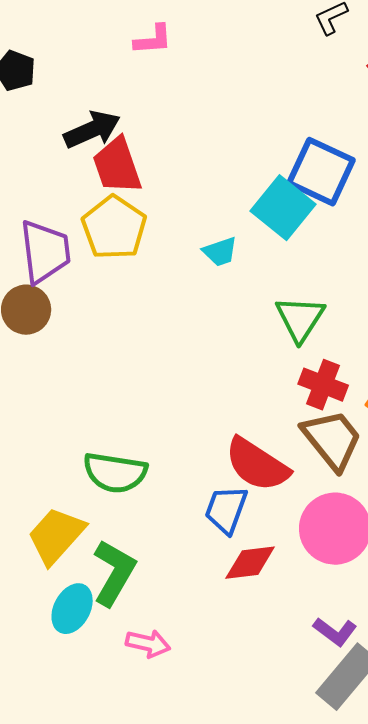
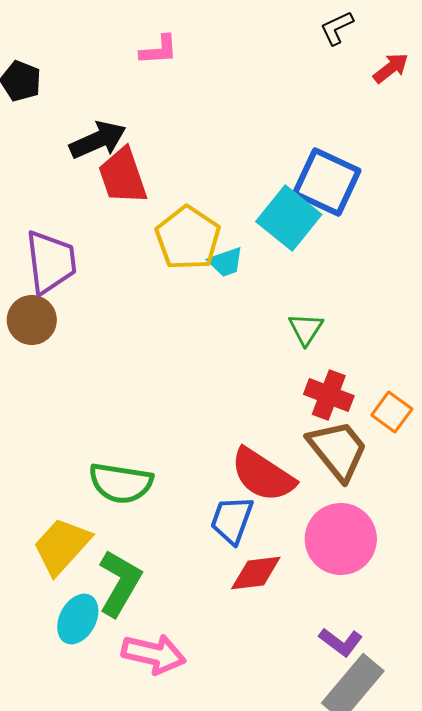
yellow pentagon: (114, 228) -> (188, 238), moved
green triangle: (300, 319) -> (306, 329), size x0.7
pink arrow: (148, 644) -> (154, 654), size x1.4

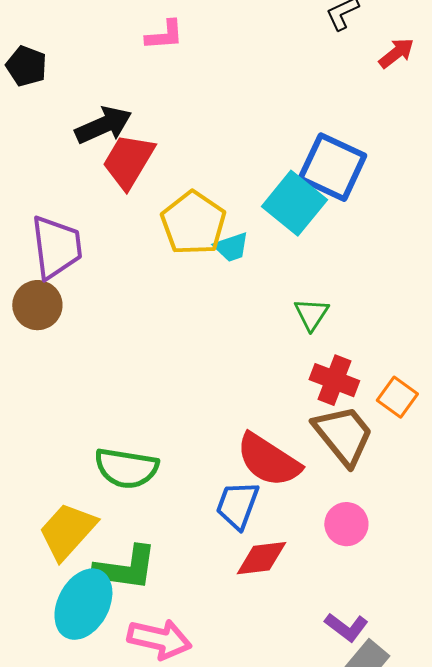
red trapezoid: (123, 176) -> (128, 161), turned 50
pink circle: (341, 539) -> (346, 524), size x0.6
green L-shape: (120, 583) -> (125, 568), turned 68
cyan ellipse: (78, 619) -> (83, 604), size x1.4

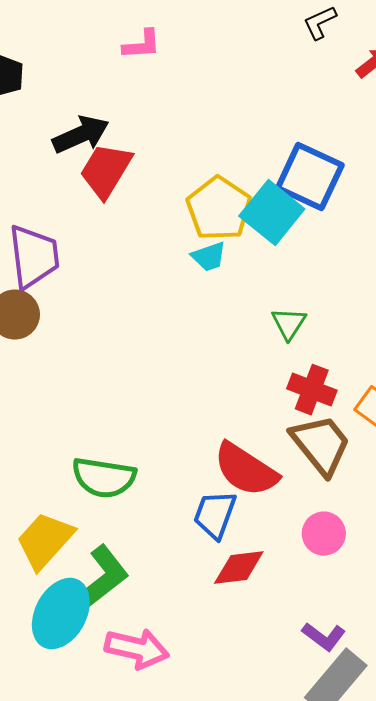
yellow pentagon: (193, 223) -> (219, 209), moved
green L-shape: (125, 568) -> (103, 578), turned -46

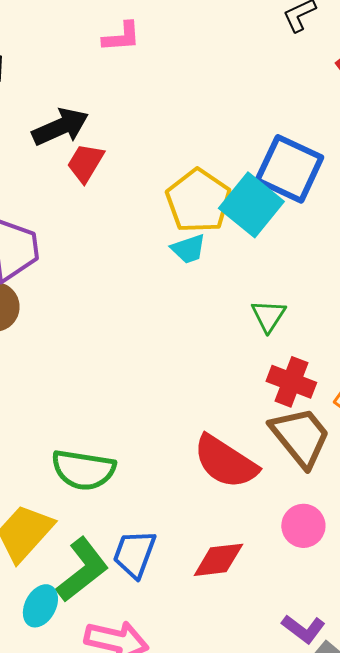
red trapezoid: (106, 171) -> (85, 163), size x0.7
blue trapezoid: (215, 515) -> (134, 554), moved
cyan ellipse: (61, 614) -> (40, 606), size x0.6

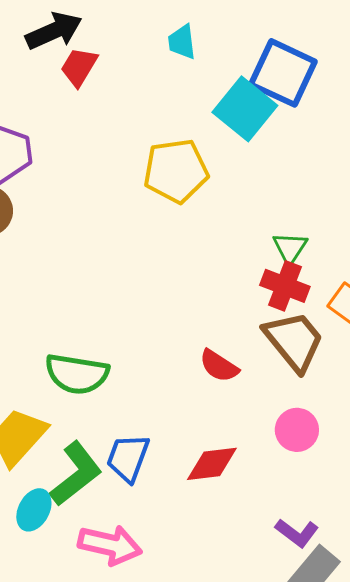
yellow pentagon: (198, 201) -> (176, 171), moved, turned 30
cyan trapezoid: (188, 249) -> (182, 42), moved, turned 102
green triangle: (268, 316) -> (290, 248), moved
red semicircle: (225, 462) -> (219, 366), size x0.6

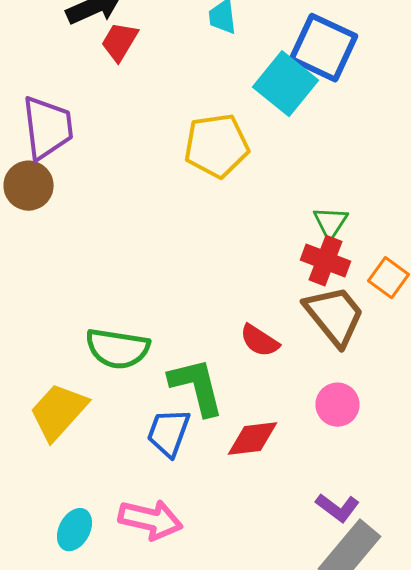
green L-shape: (76, 474) -> (196, 387), moved, turned -66
cyan ellipse: (34, 510) -> (74, 530), moved

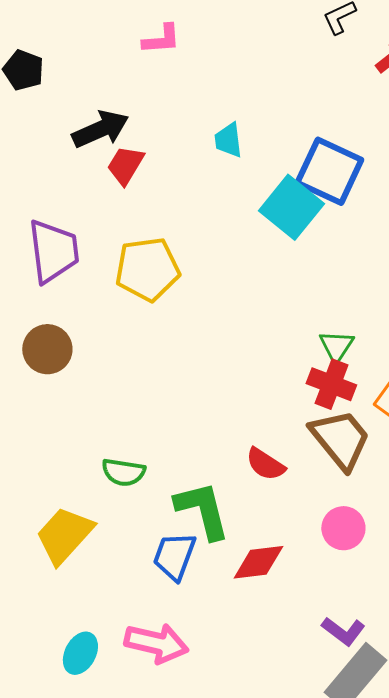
yellow pentagon: (216, 146) -> (147, 269), moved
brown circle: (28, 186) -> (47, 349), moved
green semicircle: (118, 349) -> (123, 472), size x0.7

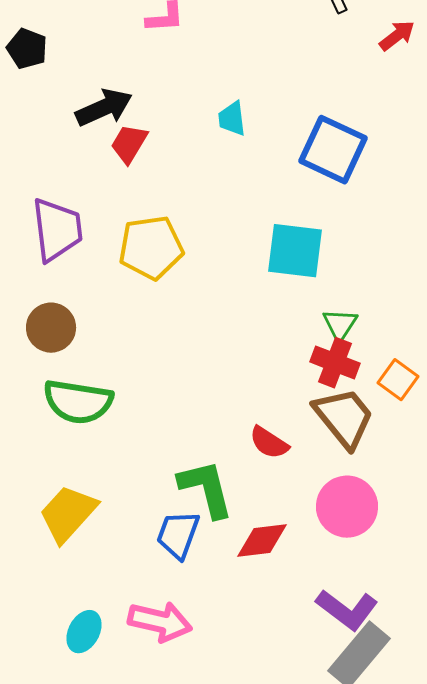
cyan square: (291, 207) -> (295, 251), moved, turned -32
green semicircle: (123, 472) -> (78, 402), moved, size x1.6
pink circle: (343, 528) -> (347, 507), size x1.4
purple L-shape: (343, 631) -> (347, 610), size x1.4

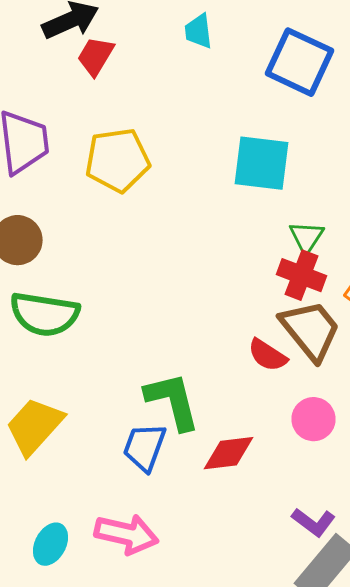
red semicircle: (269, 443) -> (268, 355), moved
pink circle: (347, 507) -> (314, 419), size x0.7
purple L-shape: (347, 610) -> (314, 522), size x0.7

